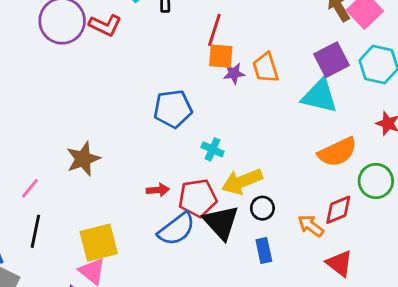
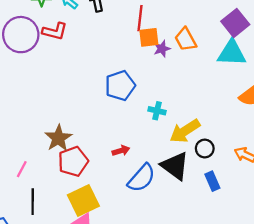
red pentagon: (198, 198) -> (73, 161), moved

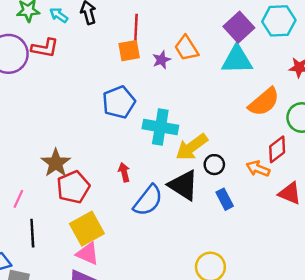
orange square: (149, 37) -> (129, 51), moved
cyan cross: (157, 111) -> (160, 127), size x1.8
red arrow: (121, 151) -> (124, 172), turned -84

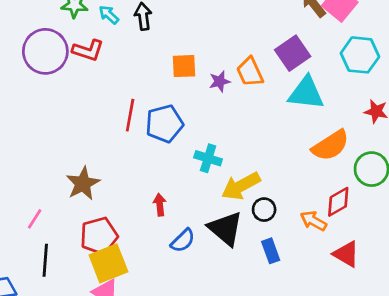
purple square: (239, 27) -> (293, 53), moved
red line: (136, 28) -> (130, 115), moved
cyan cross: (160, 127) -> (208, 158), size x0.7
red pentagon: (73, 187) -> (99, 236), moved
blue semicircle: (148, 200) -> (183, 241), size x0.7

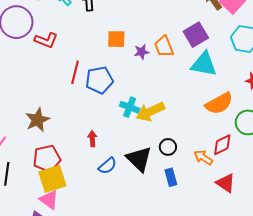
red L-shape: (88, 50) -> (46, 40), moved
yellow arrow: (241, 186) -> (150, 112), moved

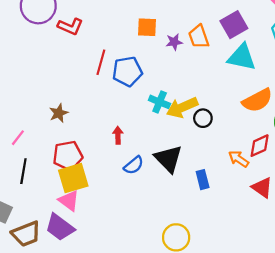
brown star: (38, 120) -> (59, 113), size x0.7
black circle: (168, 147) -> (203, 118), moved

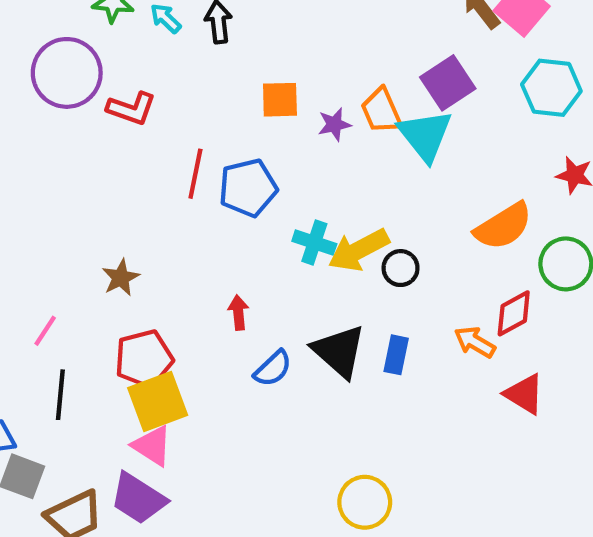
cyan triangle: (242, 57) -> (425, 135), moved, turned 44
blue rectangle: (203, 180) -> (396, 355), moved, turned 30

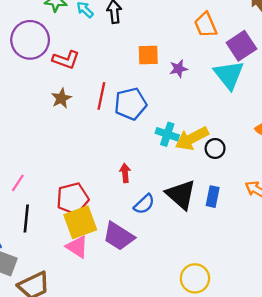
orange trapezoid: (381, 111) -> (206, 25), moved
brown star: (121, 278) -> (61, 98), moved
purple trapezoid: (138, 498) -> (119, 236), moved

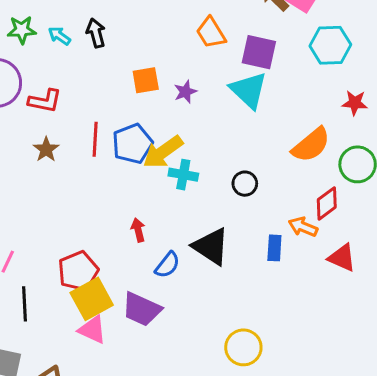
purple square: (241, 46) -> (259, 52), turned -36
yellow arrow: (192, 138) -> (163, 152), moved
blue rectangle: (213, 197) -> (274, 248), moved

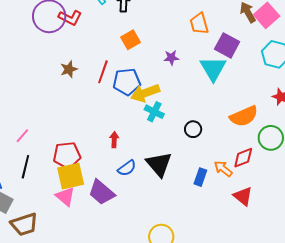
orange square: (146, 80) -> (131, 40), moved, turned -36
red L-shape: (45, 101) -> (70, 18), moved

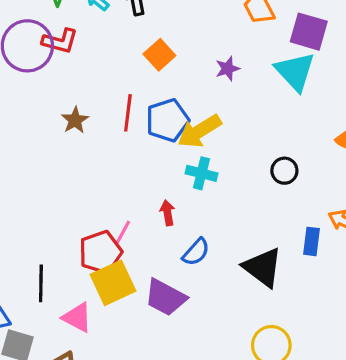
cyan cross: (154, 112) -> (201, 173), moved
pink line: (22, 136) -> (123, 232), moved
black triangle: (159, 164) -> (263, 267), moved
pink triangle: (65, 197) -> (77, 318), moved

